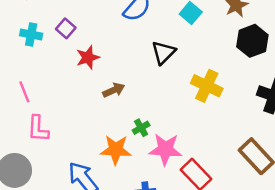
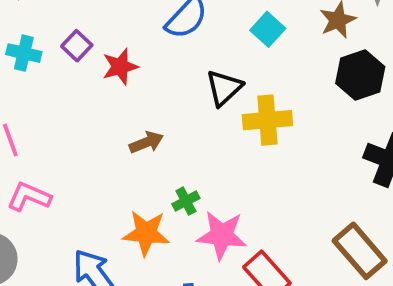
red star: (88, 57) -> (120, 67), moved
yellow cross: (207, 86) -> (267, 120), moved, turned -32
pink L-shape: (38, 129) -> (29, 197), turned 108

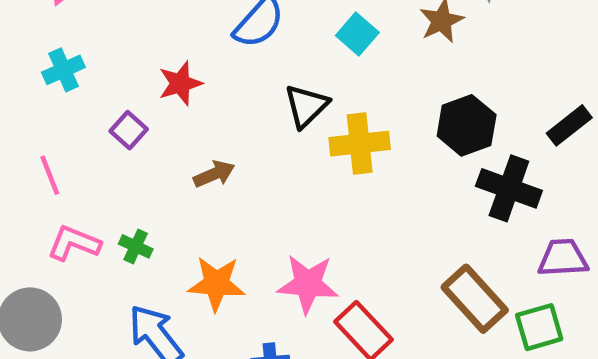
purple square: (77, 46) -> (129, 130), moved
cyan cross: (24, 53) -> (63, 70), turned -36
black hexagon: (360, 75) -> (467, 125), moved
green cross: (186, 201) -> (136, 246), moved, turned -36

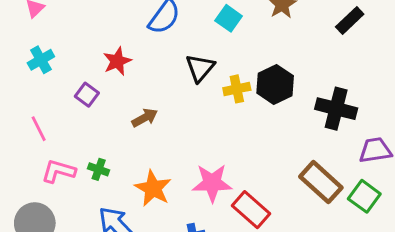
black hexagon: (467, 125) -> (275, 84), moved
black rectangle: (569, 125) -> (350, 21), moved
yellow cross: (360, 144) -> (237, 89), size x0.7
orange star: (216, 284) -> (153, 188), turned 30
green square: (539, 327) -> (364, 196), turned -32

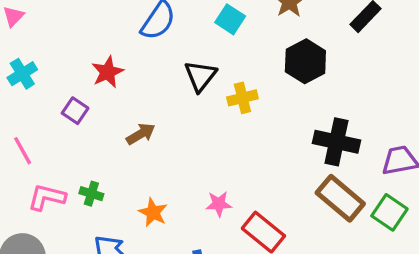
black hexagon: (275, 84) -> (305, 61), moved
black cross: (336, 109) -> (337, 142), moved
pink star: (212, 183) -> (219, 204), size x0.6
orange star: (153, 188) -> (153, 212), size x0.7

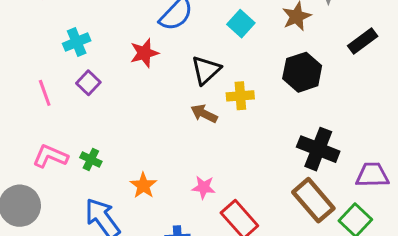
red star: (108, 72) -> (144, 53), moved
cyan cross: (22, 74) -> (77, 42), moved
brown arrow: (141, 134) -> (204, 114), moved, turned -132
pink line: (23, 151) -> (45, 93), moved

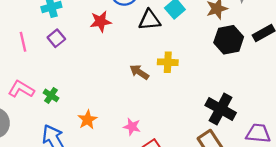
black triangle: (206, 70) -> (150, 20), moved, turned 30
black hexagon: (302, 72) -> (229, 40), moved

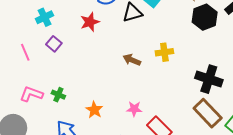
yellow cross: (168, 62) -> (164, 52), moved

